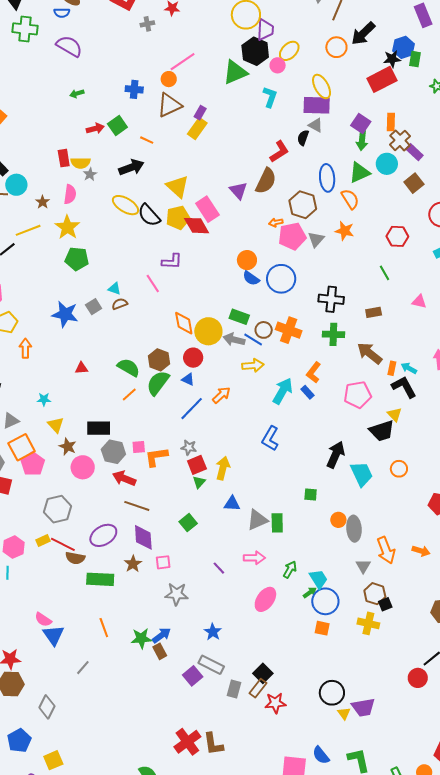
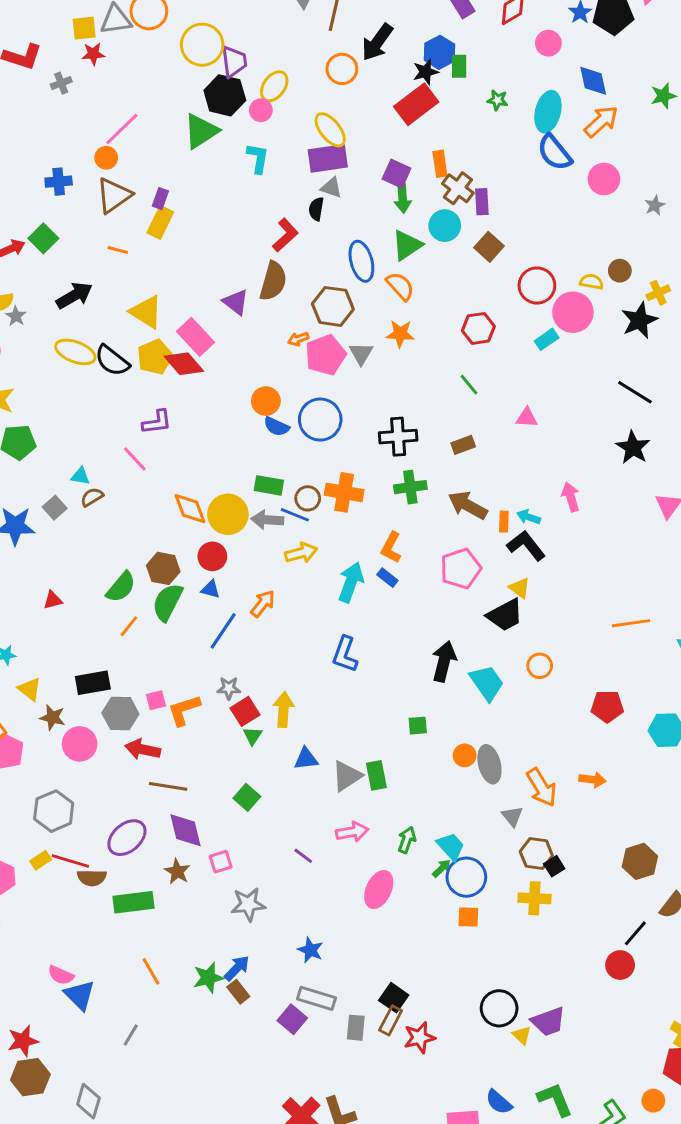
orange line: (147, 140) -> (118, 250), moved
purple rectangle: (414, 152) -> (482, 202), turned 54
green semicircle: (129, 367) -> (121, 587), turned 110

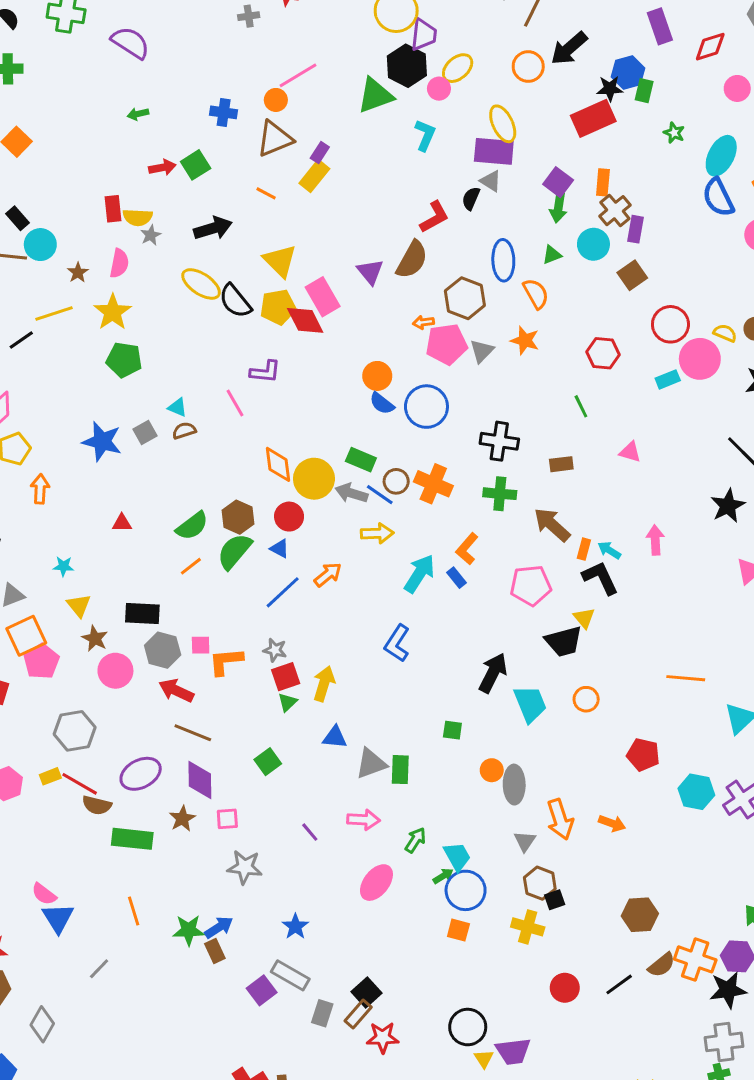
green triangle: (407, 245) -> (552, 255), size x0.6
red circle: (620, 965) -> (565, 988), moved

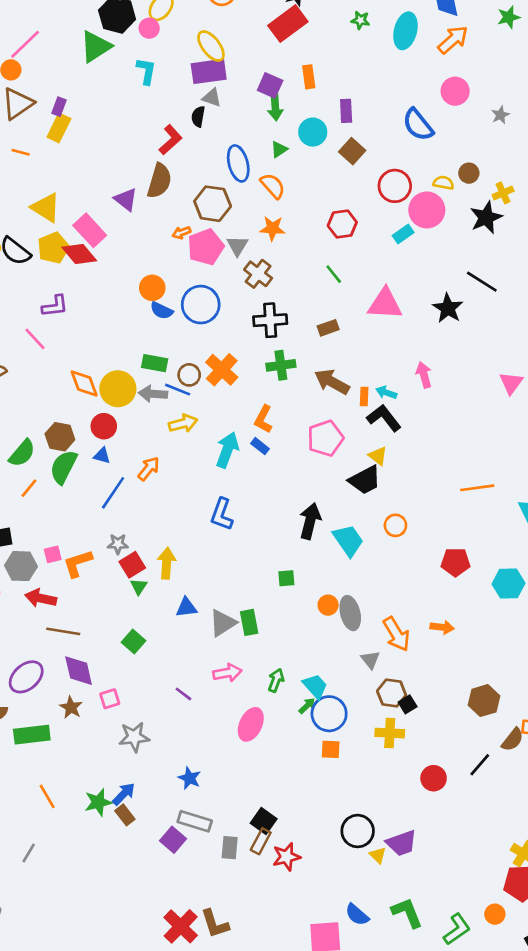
blue semicircle: (718, 197) -> (418, 125), moved
brown cross: (615, 211) -> (258, 274), moved
pink triangle: (630, 452) -> (385, 304), size x1.8
orange cross: (433, 484) -> (222, 370), turned 32
black star: (728, 506) -> (448, 308), moved

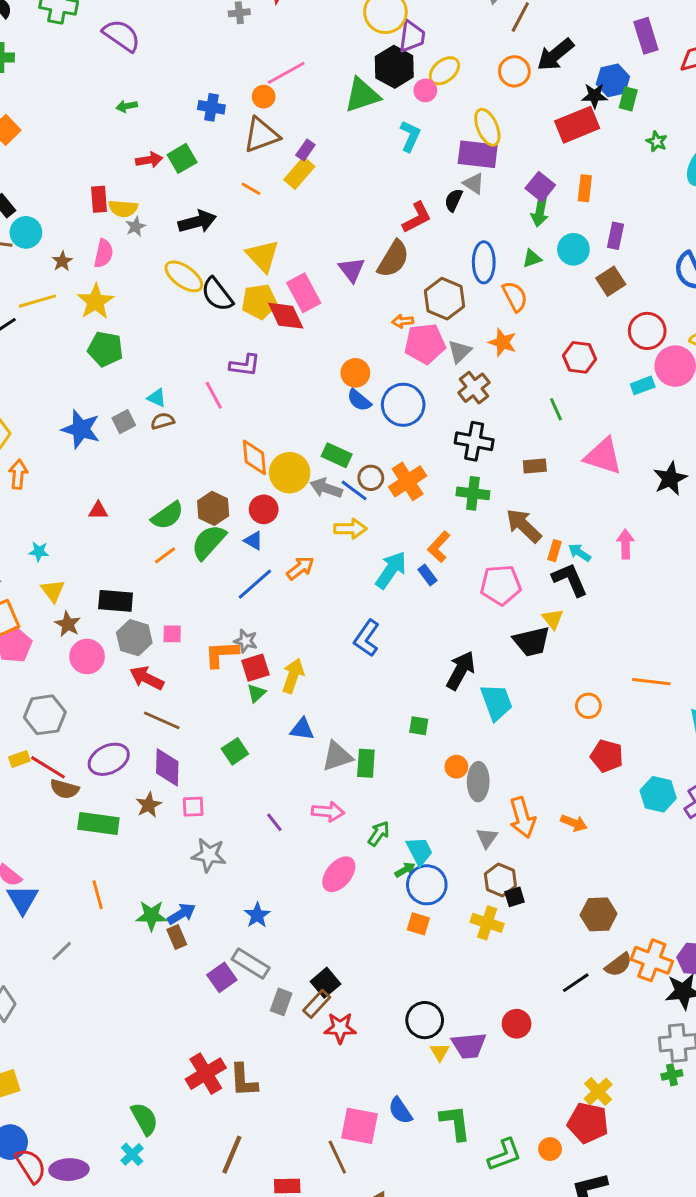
orange circle: (395, 525) -> (588, 706), moved
orange L-shape: (78, 563) -> (221, 654), moved
red circle: (434, 778) -> (517, 1024), moved

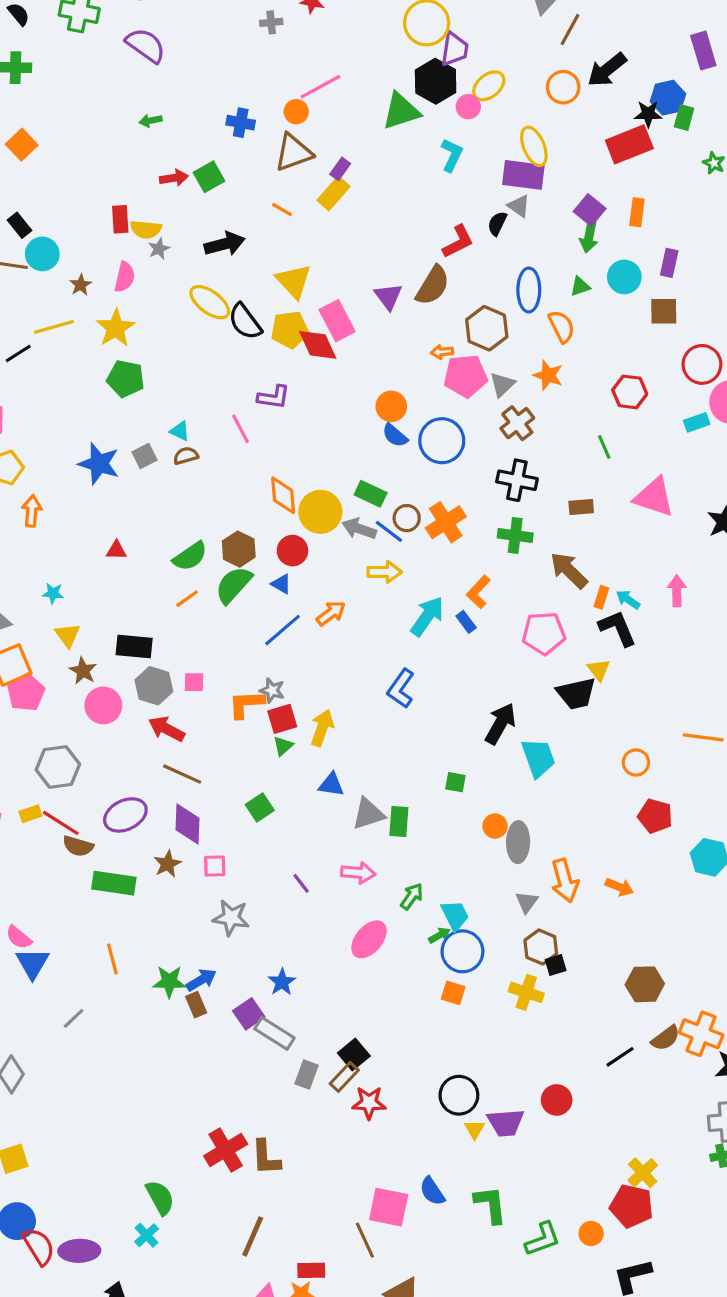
brown square: (611, 281) -> (664, 311), turned 32
purple square: (222, 977) -> (249, 1014), moved

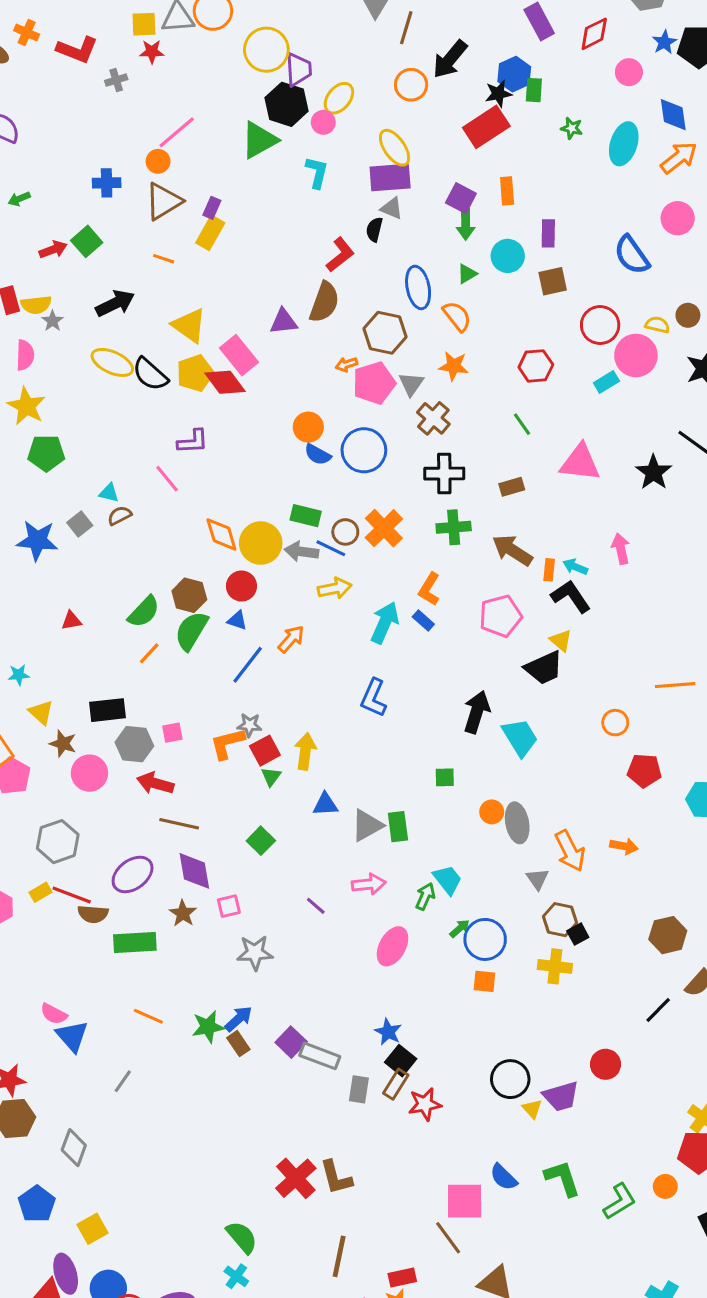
purple triangle: (388, 296) -> (284, 322), turned -48
cyan trapezoid: (455, 915) -> (448, 880), moved
orange line: (112, 959) -> (148, 1016), turned -40
blue star: (282, 982) -> (388, 1032), moved

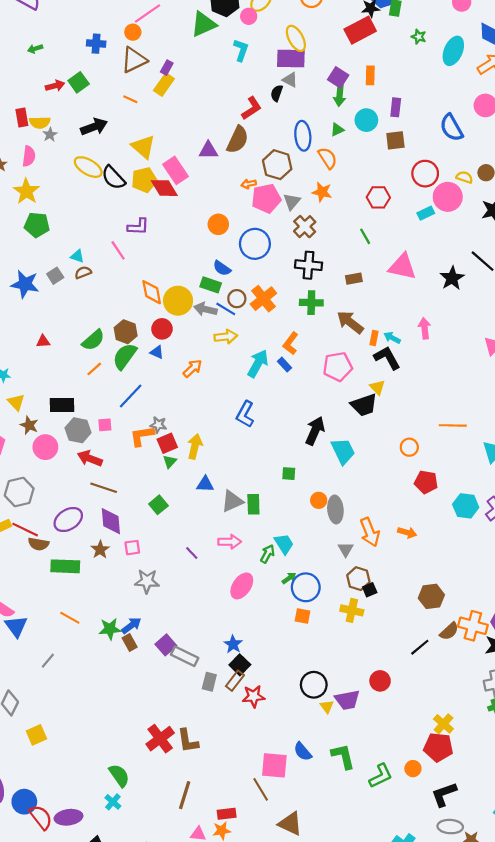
blue semicircle: (318, 454) -> (222, 268), moved
blue line: (248, 665) -> (131, 396), moved
yellow square: (92, 1229) -> (36, 735), moved

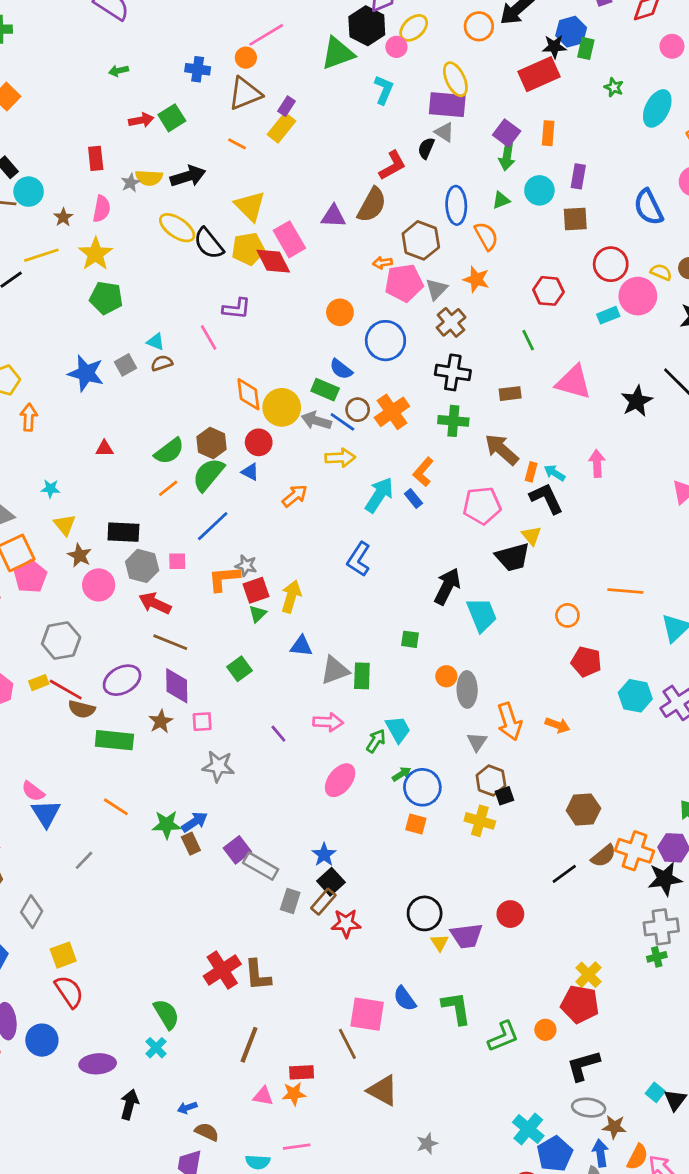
yellow semicircle: (40, 122) -> (149, 178), moved
red semicircle: (41, 817) -> (69, 992), moved

